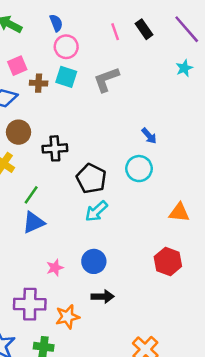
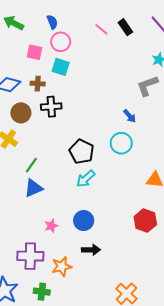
pink line: (115, 32) -> (101, 29), turned -32
pink square: (17, 66) -> (35, 52), moved, turned 35
gray L-shape: (106, 79) -> (147, 86), moved
brown cross: (39, 83) -> (38, 84), moved
black cross: (55, 148) -> (51, 107), moved

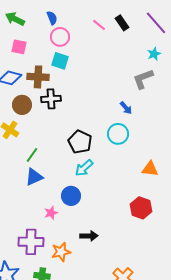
pink square: (35, 52) -> (19, 47), moved
brown cross: (38, 84) -> (38, 77), size x1.5
blue circle: (84, 221) -> (71, 196), moved

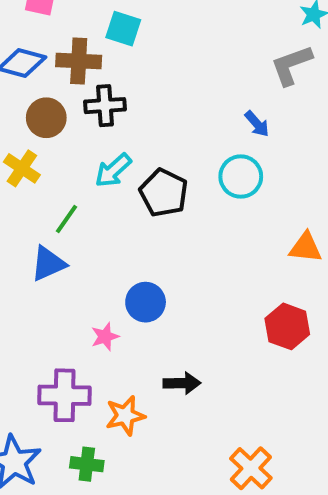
cyan arrow: (84, 168) -> (113, 170), moved
blue triangle: (34, 177) -> (48, 264), moved

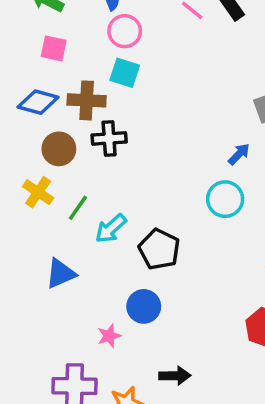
blue arrow: (257, 124) -> (239, 154), turned -95
cyan arrow: (113, 170) -> (111, 229), moved
black pentagon: (164, 193) -> (159, 249), moved
green line: (67, 219) -> (78, 208), moved

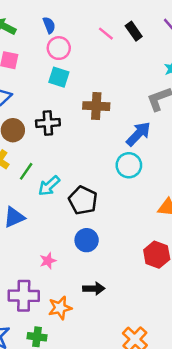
brown cross: (87, 100) -> (96, 106), moved
blue arrow: (239, 154) -> (139, 134), size x1.6
blue circle: (144, 306) -> (87, 240), moved

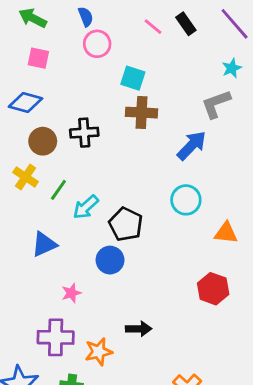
cyan square: (59, 77) -> (133, 78), moved
cyan circle: (129, 165) -> (186, 200), moved
blue circle: (87, 240) -> (110, 260), moved
pink star: (48, 261) -> (71, 293), moved

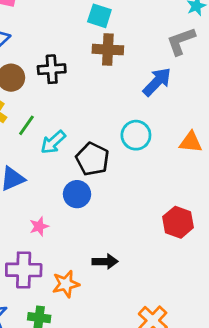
cyan circle: (186, 200) -> (136, 135), moved
orange triangle: (226, 233) -> (191, 142), moved

